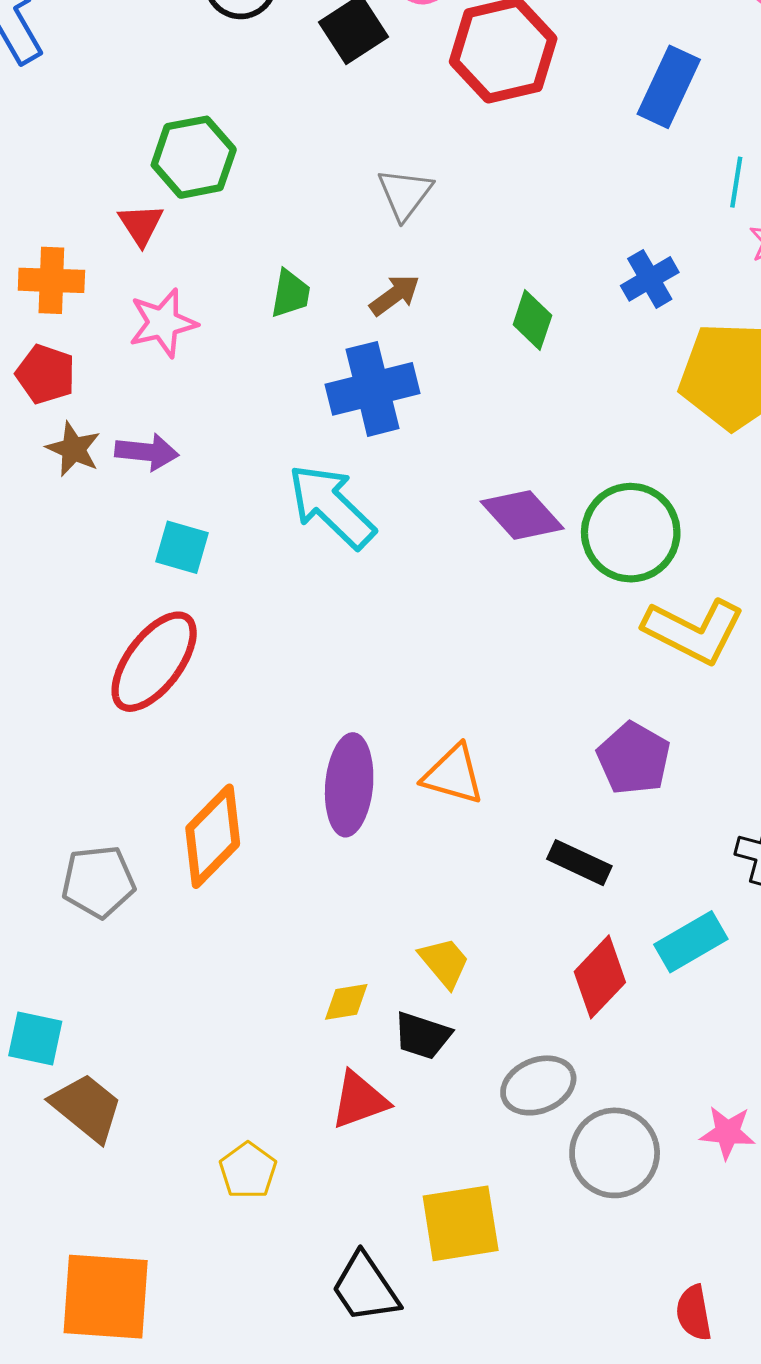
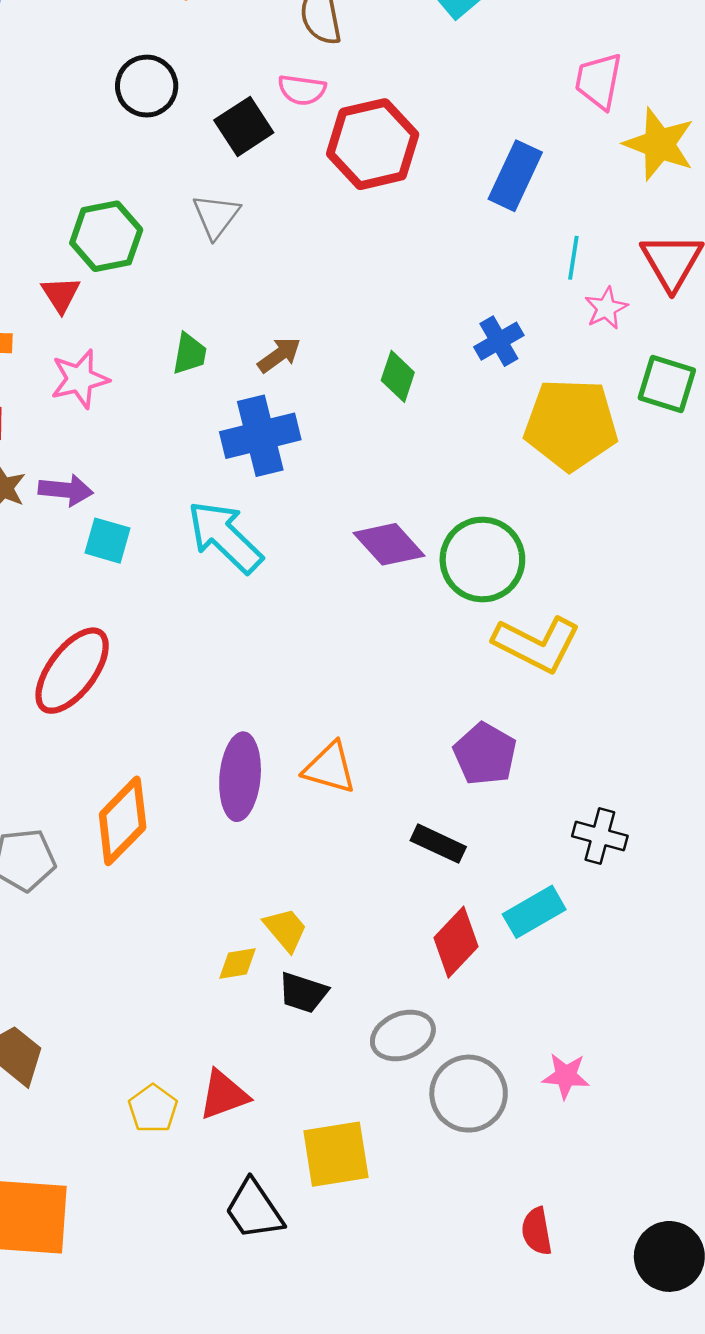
gray triangle: (405, 194) -> (216, 216), moved
cyan square: (182, 547) -> (107, 541), moved
yellow trapezoid: (444, 962) -> (285, 929), moved
red triangle: (359, 1100) -> (224, 1095), moved

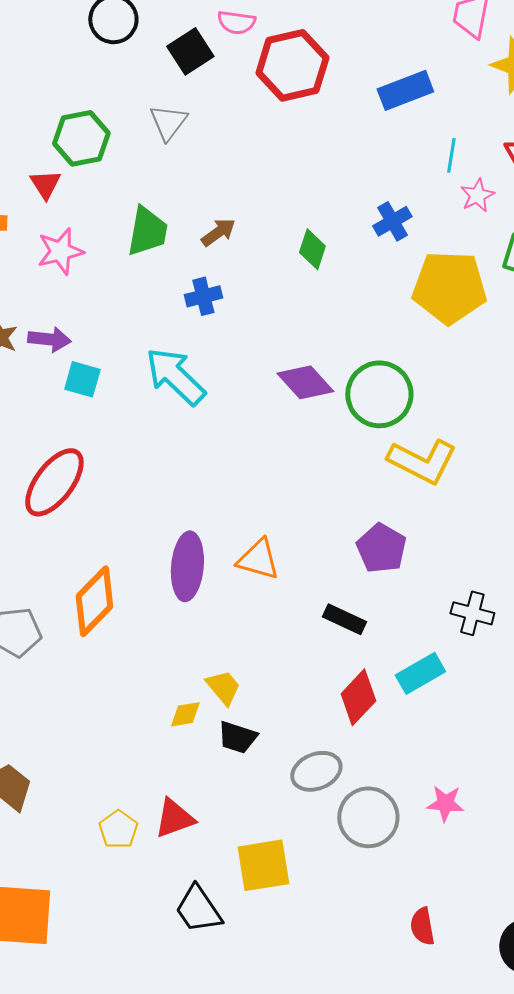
blue rectangle: (515, 176) -> (405, 90), turned 44
green trapezoid: (190, 354) -> (147, 231), size x1.5
blue cross: (260, 436) -> (203, 296), size x0.6

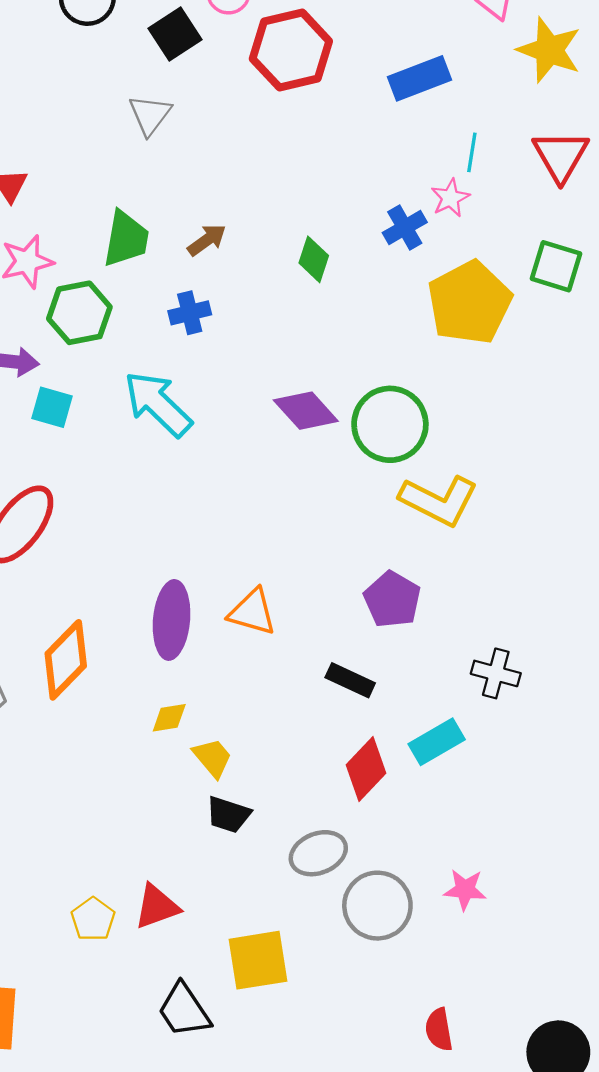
green hexagon: (81, 138) -> (79, 313), moved
pink star: (477, 195) -> (450, 198), moved
yellow pentagon: (449, 287) -> (470, 303), turned -30
yellow diamond: (185, 714) -> (169, 718), moved

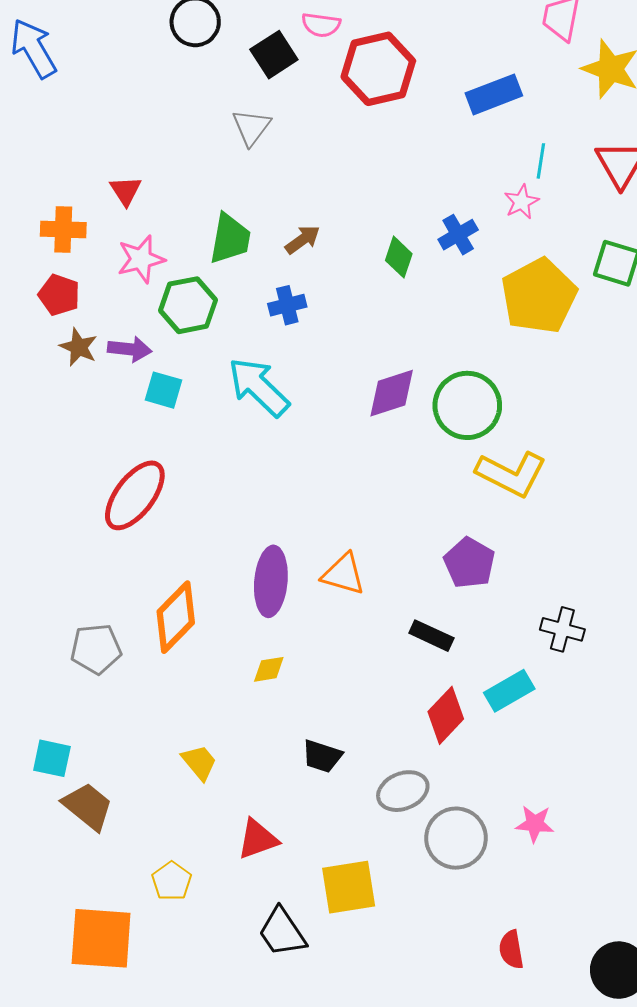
blue cross: (405, 227) -> (458, 235), moved
purple diamond: (306, 411) -> (392, 393), turned -66
yellow trapezoid: (212, 758) -> (199, 762), moved
yellow pentagon: (93, 919) -> (172, 881), moved

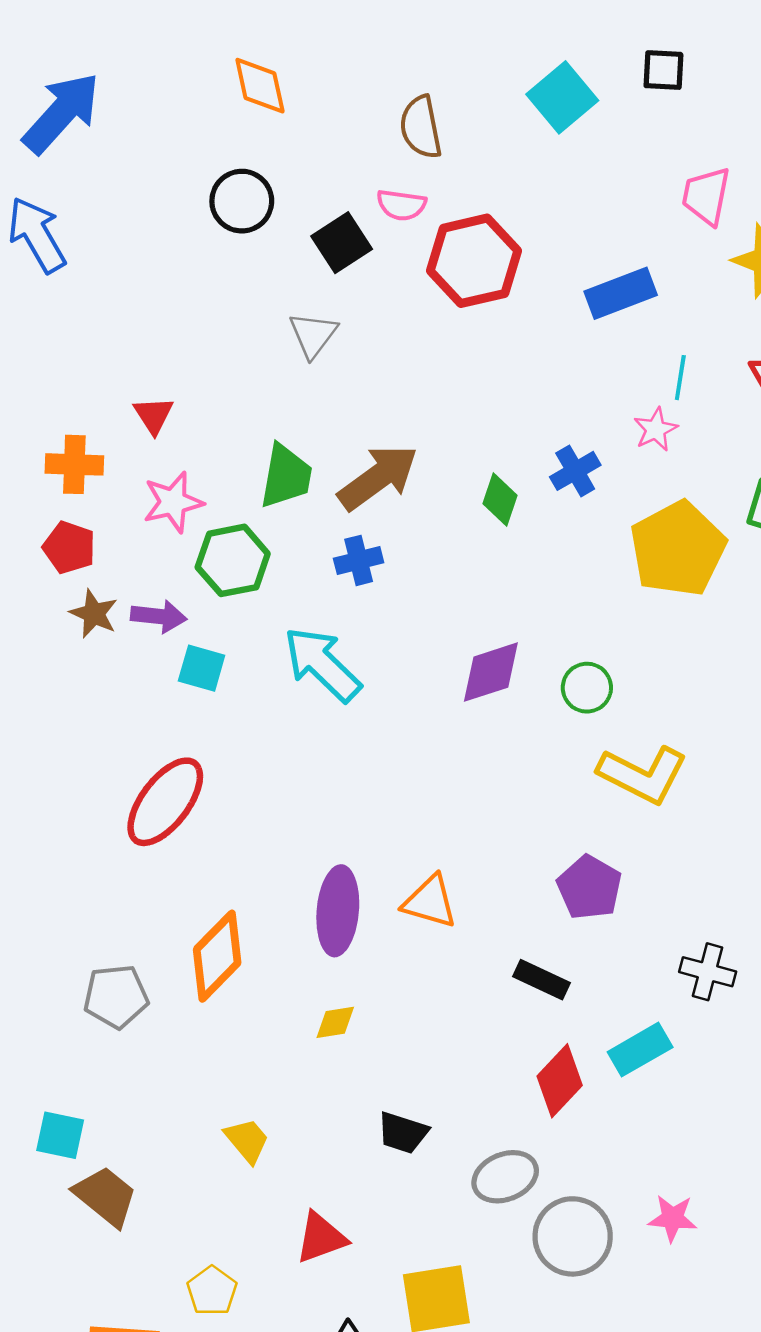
brown arrow: (303, 240) -> (378, 477), size x1.8
green circle: (467, 405) -> (587, 688), size x0.6

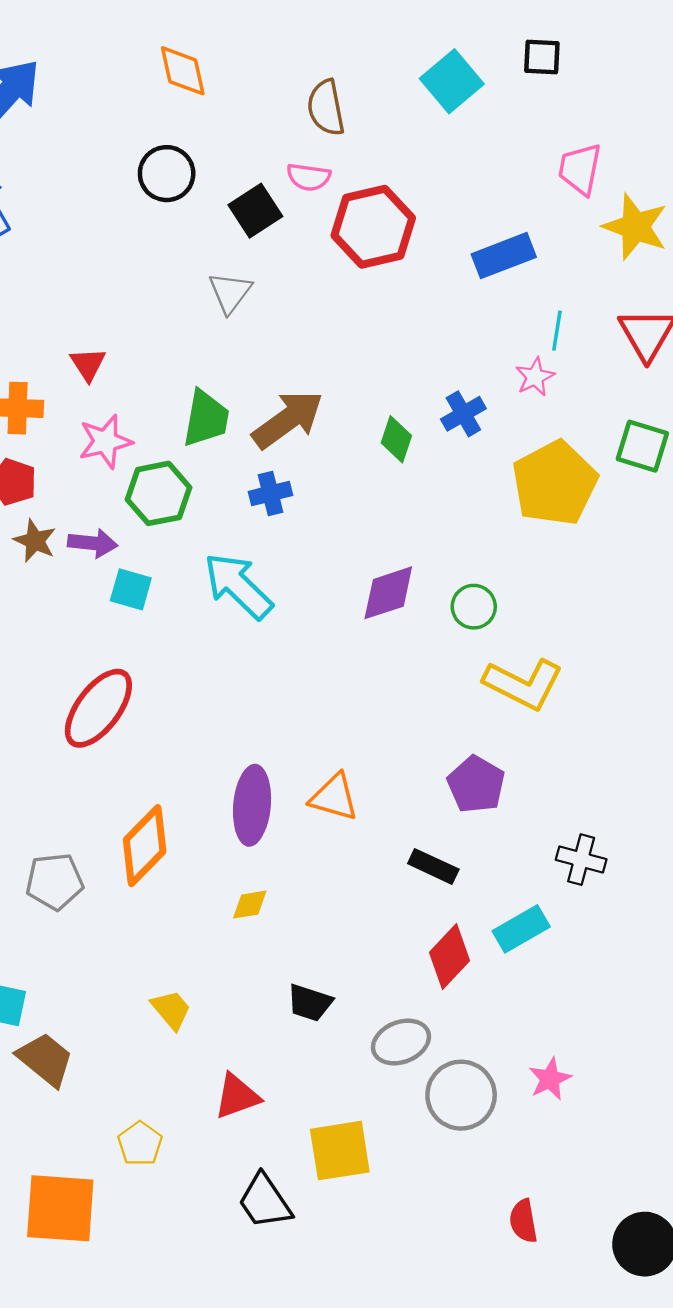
pink star: (673, 1218) -> (550, 1079), turned -30

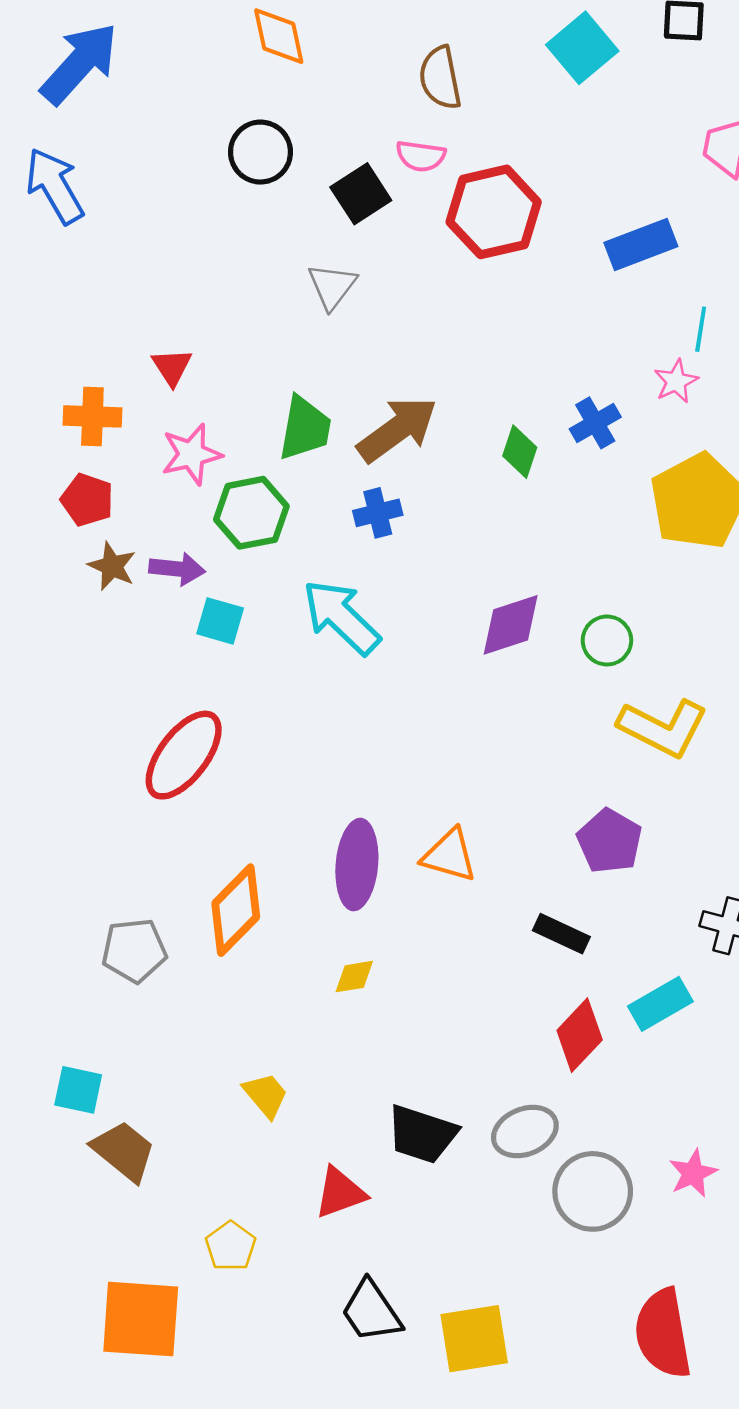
black trapezoid: (310, 1003) -> (422, 1134), moved, size x1.4
yellow square: (340, 1151) -> (474, 1339), moved
red semicircle: (523, 1221) -> (663, 1333), size x1.8

